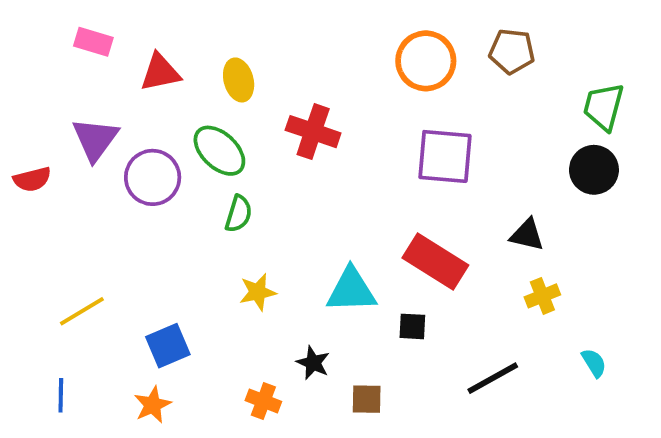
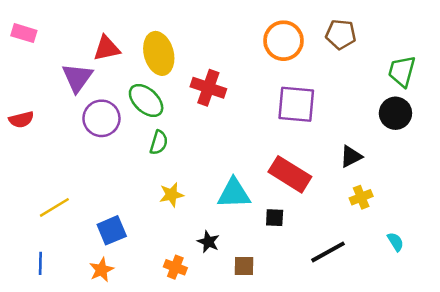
pink rectangle: (93, 42) -> (24, 33), moved
yellow ellipse: (239, 80) -> (159, 53), size x1.5
purple triangle: (95, 139) -> (77, 78), moved
black triangle: (527, 235) -> (351, 156), turned -40

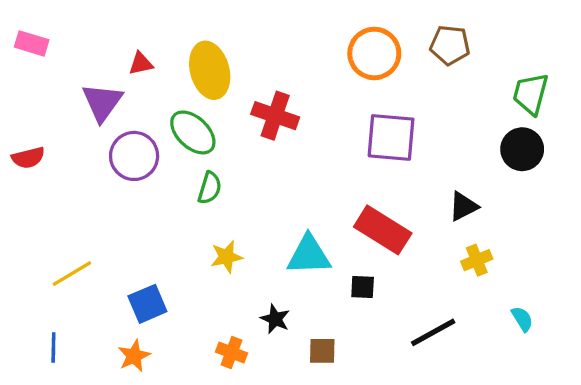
red triangle: (107, 48) -> (141, 64), size x0.7

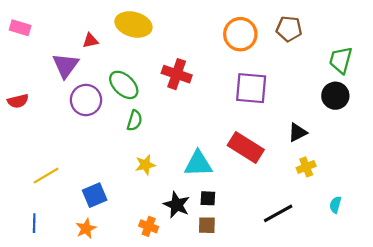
yellow ellipse: (210, 70) -> (133, 24), moved, turned -60
black square: (363, 287) -> (208, 198), moved
black star: (275, 319) -> (177, 205), size x1.4
cyan semicircle: (522, 319) -> (335, 205), turned -133

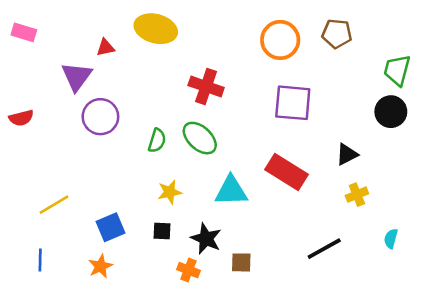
green ellipse: (124, 85) -> (200, 138), moved
black square: (208, 198) -> (162, 231), moved
orange cross: (149, 226) -> (188, 270), moved

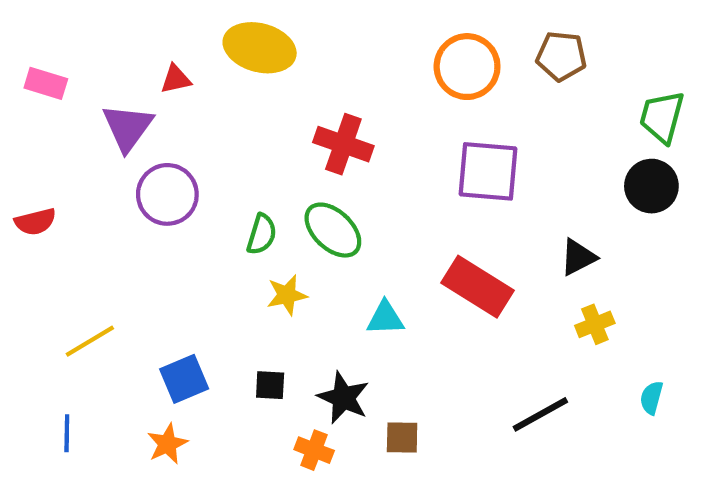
pink rectangle: (24, 32) -> (46, 83), moved
red semicircle: (21, 118) -> (35, 222), moved
cyan triangle: (231, 191) -> (385, 318), size x0.7
yellow star: (170, 192) -> (287, 295), moved

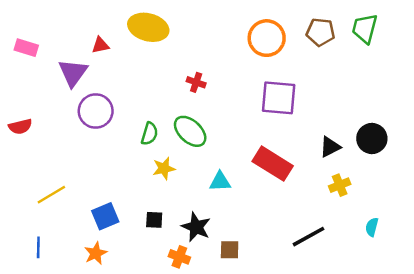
green trapezoid: (662, 117) -> (365, 28), moved
red cross: (343, 144) -> (196, 82), size x0.6
black circle: (651, 186) -> (372, 138), moved

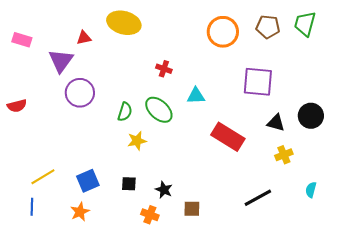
purple square: (279, 98) -> (258, 82), moved
black triangle: (330, 147) -> (276, 123), turned 42
cyan triangle: (220, 182) -> (196, 96), moved
yellow line: (51, 195) -> (43, 177), moved
black star: (196, 227) -> (164, 190), size x0.7

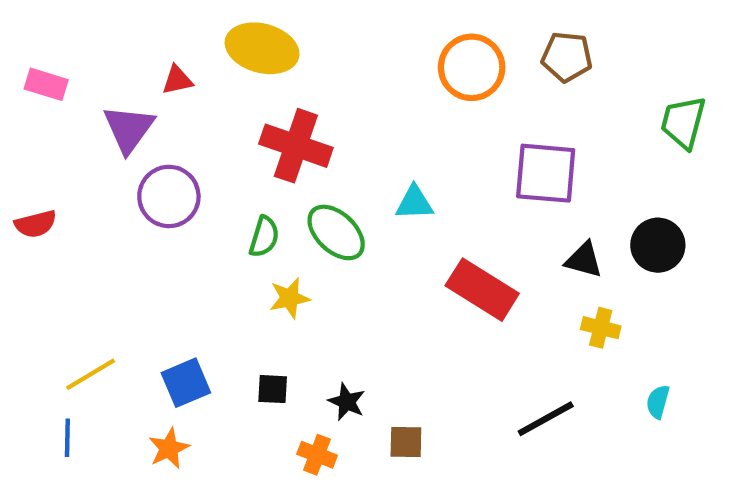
green trapezoid: (305, 24) -> (683, 122), moved
red cross: (164, 69) -> (296, 146), moved, size x2.0
yellow cross: (284, 155) -> (601, 328), turned 36

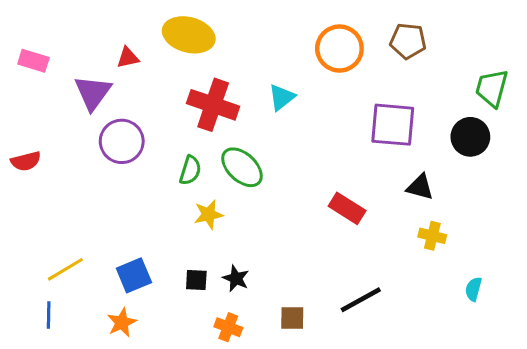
cyan triangle: (414, 203) -> (282, 97), moved, turned -36
black circle: (658, 245) -> (470, 137), moved
red rectangle: (482, 290) -> (347, 208), size x0.7
black star: (347, 402) -> (236, 278), moved
black line: (546, 419) -> (361, 300), moved

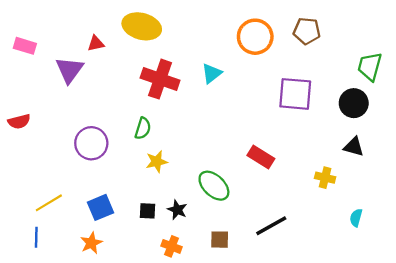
purple circle: (122, 141) -> (91, 143), moved
green ellipse: (242, 167) -> (214, 186), moved
black triangle: (420, 187) -> (354, 147), moved

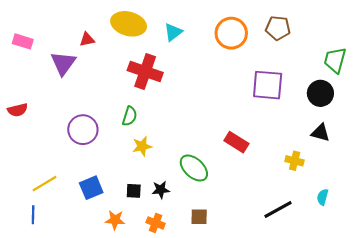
cyan triangle: (212, 73) -> (173, 32), moved
black star: (177, 210) -> (161, 190), turned -30
black line: (271, 226) -> (278, 210), moved
orange star: (91, 243) -> (115, 220), moved, turned 30

